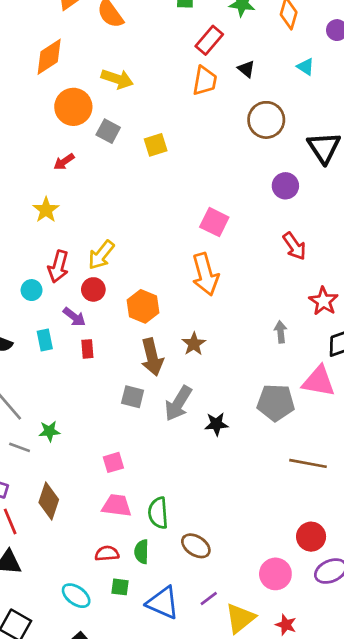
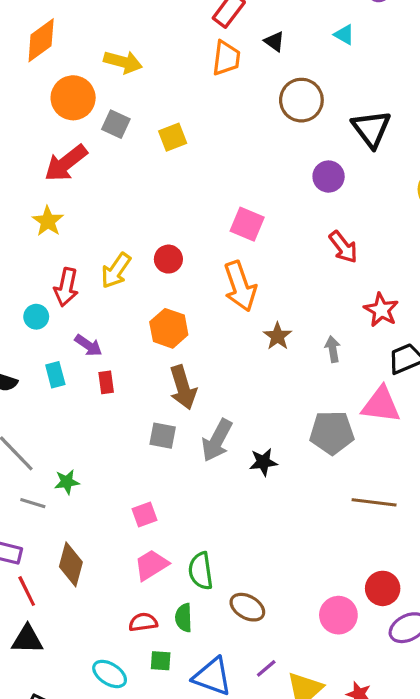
red arrow: (64, 162) -> (66, 163), size x1.8
red circle: (93, 289) -> (168, 259), moved
brown star: (194, 344) -> (278, 336), moved
pink trapezoid: (117, 505) -> (151, 565), turned -36
pink circle: (275, 574) -> (338, 615), moved

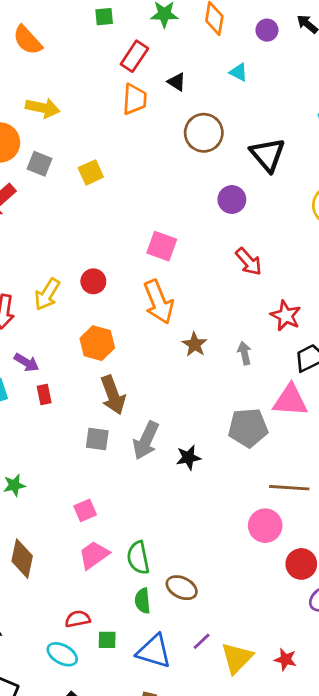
pink circle: (338, 615) -> (265, 526), moved
green semicircle: (184, 618) -> (143, 601), moved
red semicircle: (143, 622) -> (78, 619), moved

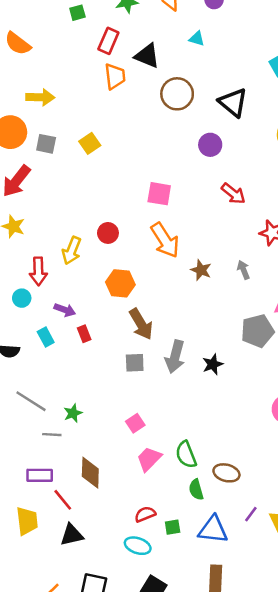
black triangle: (177, 82) -> (147, 56), size x1.6

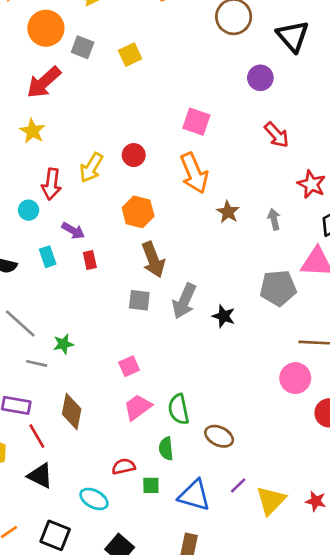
black star: (213, 364) -> (224, 316), turned 30
green semicircle: (196, 490) -> (166, 449), moved
black triangle: (72, 535) -> (40, 476), turned 30
cyan ellipse: (138, 546) -> (94, 499), moved

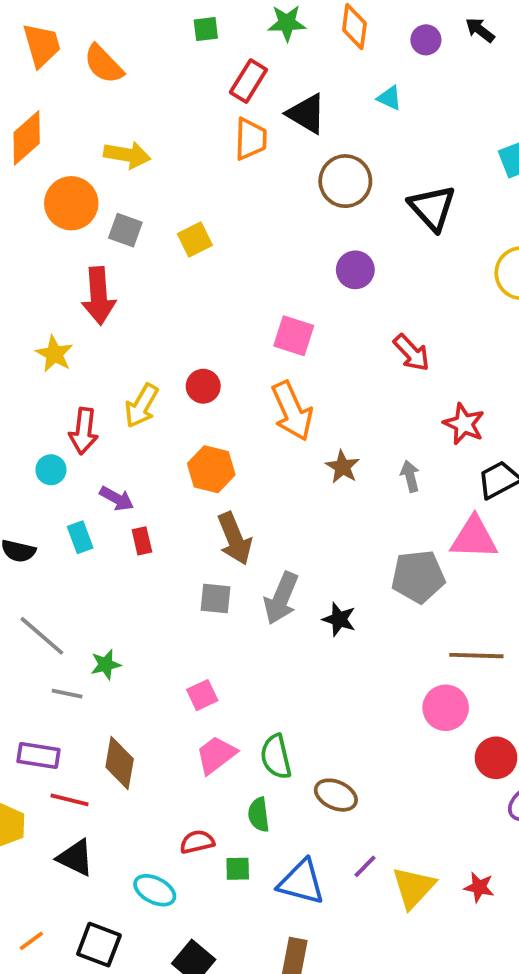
purple circle: (260, 78) -> (355, 270), moved
red arrow: (44, 82) -> (99, 296), moved, turned -51
red line: (37, 436) -> (69, 800), turned -45

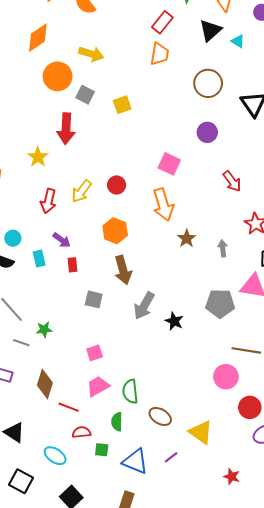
black triangle: (306, 114) -> (210, 30), moved, turned 40
cyan circle: (51, 470) -> (13, 238), moved
gray square: (216, 599) -> (94, 299), moved
red line: (69, 800) -> (69, 407), moved
yellow triangle: (413, 887) -> (201, 432), moved, turned -45

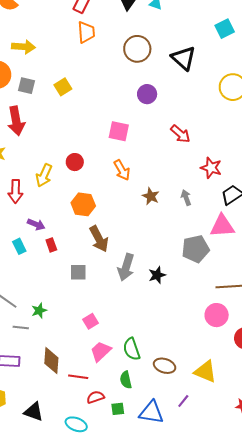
orange arrow: (163, 205) -> (122, 170), size x0.7
black star: (174, 321) -> (157, 275), turned -30

